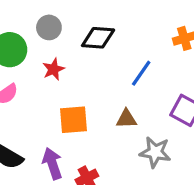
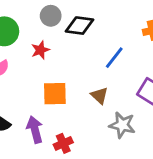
gray circle: (49, 27) -> (51, 16), moved
brown triangle: (126, 119) -> (99, 96), turned 42

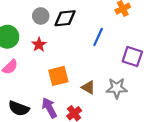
brown triangle: (99, 96) -> (88, 87), moved

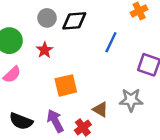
brown triangle: (88, 87) -> (100, 110), moved

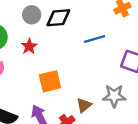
blue line: (111, 42) -> (95, 39), turned 48
brown triangle: (100, 110) -> (84, 105), turned 49

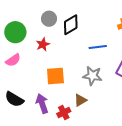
black diamond: (58, 18) -> (71, 25), turned -35
gray star: (114, 96) -> (92, 76), moved

